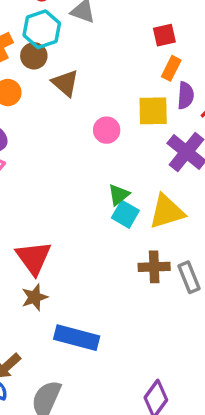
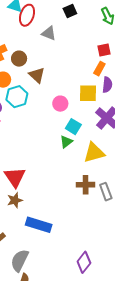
cyan hexagon: (42, 29) -> (17, 97), moved
red square: (164, 35) -> (104, 50), moved
cyan square: (125, 214) -> (73, 127), moved

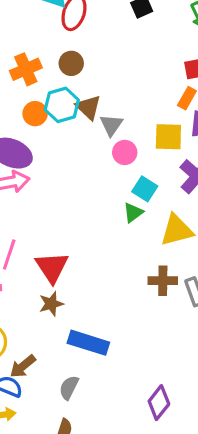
gray triangle: (49, 33) -> (111, 125), moved, turned 42
brown circle: (19, 59) -> (71, 63), moved
cyan hexagon: (17, 97) -> (62, 105), moved
gray semicircle: (20, 260) -> (69, 388), moved, size x0.7

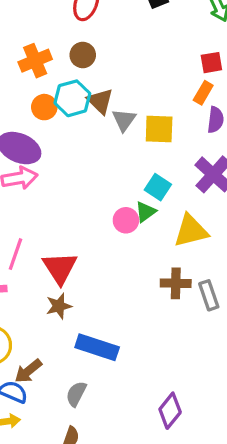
yellow square: (168, 137) -> (159, 129), moved
pink circle: (125, 152) -> (126, 220), moved

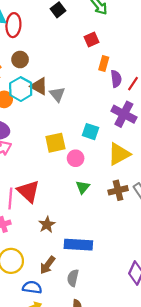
red square: (211, 63) -> (92, 39), moved
yellow square: (159, 129) -> (55, 143), moved
green triangle: (146, 212) -> (83, 187), moved
red triangle: (60, 268) -> (28, 191), moved
brown arrow: (28, 371) -> (47, 265), moved

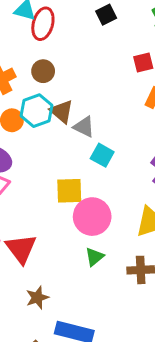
gray triangle: (57, 94) -> (84, 127), turned -35
cyan square: (91, 132) -> (102, 155), moved
pink circle: (76, 158) -> (92, 217), size x1.6

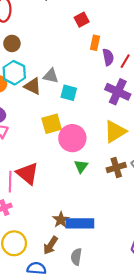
brown triangle: (62, 111) -> (33, 86), moved
brown star: (37, 298) -> (61, 220), moved

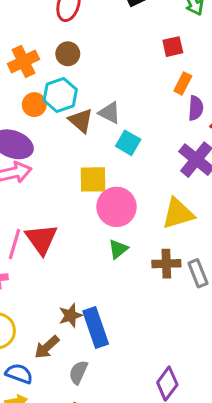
blue rectangle: (80, 223) -> (96, 328), turned 56

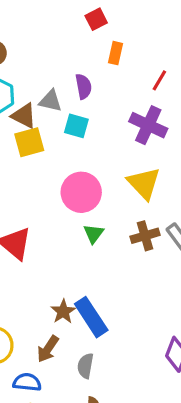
purple semicircle: (196, 108) -> (84, 86), moved
yellow square: (93, 179) -> (29, 142), moved
yellow triangle: (178, 214) -> (144, 183), turned -42

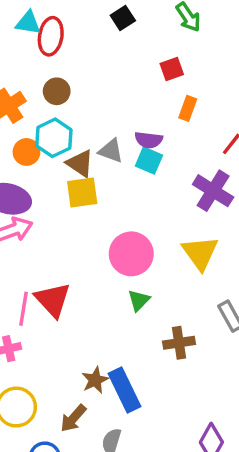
purple semicircle: (84, 86) -> (149, 140), turned 100
cyan square: (76, 126) -> (149, 161), moved
brown cross: (145, 236) -> (179, 343), moved

